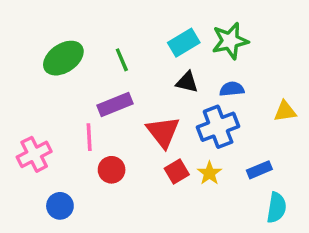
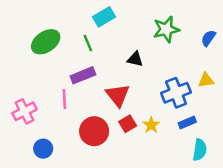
cyan rectangle: (184, 43) -> (104, 17), moved
blue semicircle: (232, 89) -> (208, 38), moved, turned -49
blue cross: (218, 127) -> (176, 93), moved
red circle: (112, 170) -> (94, 131), moved, size x1.5

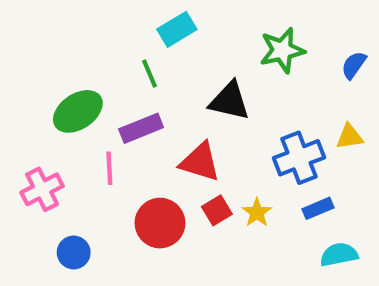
green ellipse: (46, 42) -> (78, 111), moved
black triangle: (135, 59) -> (229, 101), size x1.5
red triangle: (118, 95) -> (200, 162), turned -35
cyan semicircle: (200, 150) -> (339, 255), turned -110

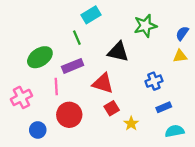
yellow triangle: (350, 137) -> (180, 56), moved
blue cross: (299, 158) -> (154, 81), size x0.7
yellow star: (257, 212) -> (131, 123), moved
red circle: (160, 223) -> (69, 115), moved

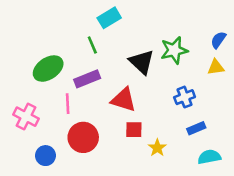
green star: (145, 26) -> (174, 50), moved
black triangle: (118, 52) -> (142, 62), turned 30
pink cross: (21, 97) -> (26, 117), turned -36
red square: (112, 108) -> (134, 130), turned 32

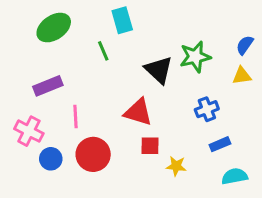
cyan rectangle: (109, 18) -> (122, 20), turned -75
green ellipse: (48, 69) -> (54, 28), moved
purple rectangle: (87, 79) -> (48, 86), moved
yellow star: (157, 148) -> (176, 166), turned -30
blue circle: (45, 156) -> (51, 159), moved

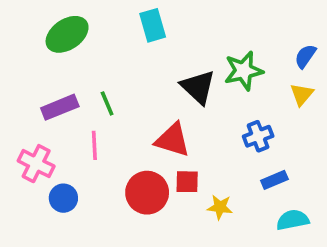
green line: (103, 51) -> (107, 103), moved
yellow triangle: (242, 76) -> (302, 94), turned -42
red circle: (93, 154) -> (147, 193), moved

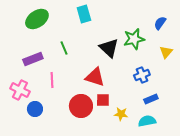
blue semicircle: (305, 56) -> (160, 23), moved
green line: (107, 103) -> (64, 48), moved
cyan semicircle: (293, 220) -> (147, 121), moved

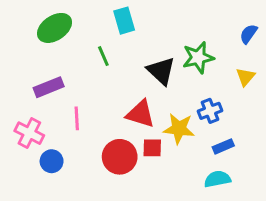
blue semicircle: (160, 23) -> (248, 34), moved
green line: (64, 48) -> (103, 56), moved
yellow star: (121, 114) -> (179, 129), moved, size x1.5

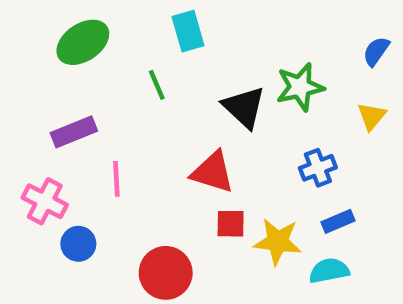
yellow star: (179, 129) -> (278, 242), moved
red circle: (120, 157) -> (166, 273), moved

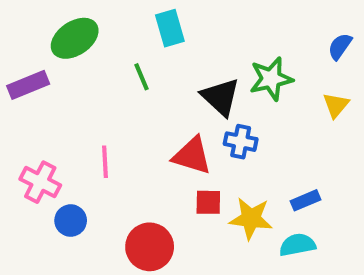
purple rectangle: (74, 132) -> (28, 85), moved
blue cross: (318, 168) -> (241, 142), moved, turned 32

